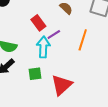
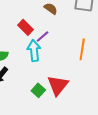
orange line: (83, 40) -> (82, 49), moved
green square: (35, 74) -> (38, 90), moved, turned -32

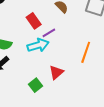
cyan arrow: (34, 51) -> (38, 45), turned 70
red triangle: (58, 85) -> (56, 72), moved, size x0.7

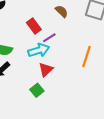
red triangle: (56, 72) -> (46, 70), moved

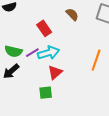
purple line: (49, 38) -> (32, 53), moved
green square: (37, 90) -> (46, 93), turned 32

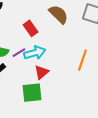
brown semicircle: (72, 14) -> (59, 14), size x1.5
green square: (46, 93) -> (32, 93), size x1.5

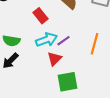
purple line: (19, 53) -> (63, 41), moved
green square: (32, 93) -> (67, 82), moved

